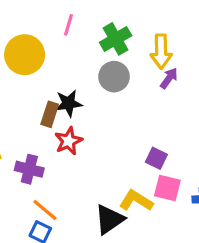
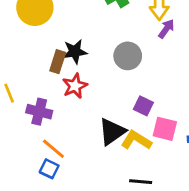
gray circle: (114, 77) -> (128, 56), moved
purple square: (156, 158) -> (143, 106), moved
black triangle: (109, 219) -> (112, 132), moved

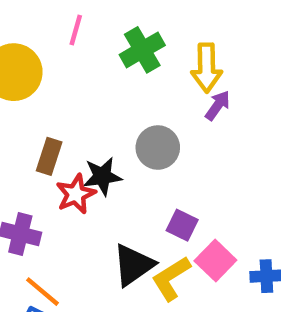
black star: (75, 52) -> (102, 176), moved
pink square: (165, 129) -> (215, 261), turned 30
yellow L-shape: (136, 140) -> (171, 278), turned -64

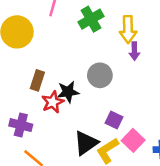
purple arrow: (218, 105) -> (134, 51), turned 144

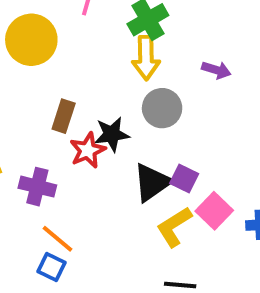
yellow arrow: (128, 29) -> (146, 58), moved
purple arrow: (134, 51) -> (216, 70), turned -72
black triangle: (86, 143) -> (152, 183), moved

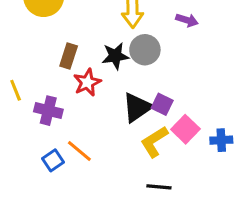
black star: (112, 134) -> (115, 56), moved
orange line: (57, 239) -> (79, 151), moved
blue square: (51, 267) -> (53, 160), moved, turned 30

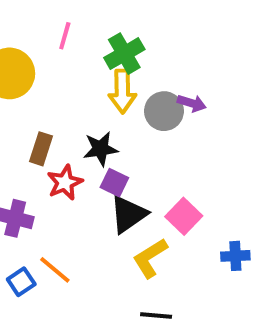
gray circle: (145, 50) -> (164, 111), moved
purple square: (162, 104) -> (114, 183), moved
pink square: (185, 129) -> (184, 216), moved

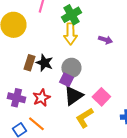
gray circle: (164, 111) -> (71, 68), moved
black star: (101, 149) -> (44, 63), moved, turned 30
red star: (65, 183) -> (41, 98), moved

